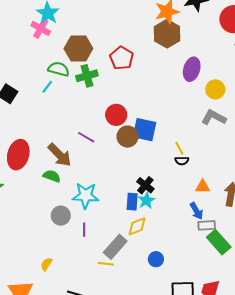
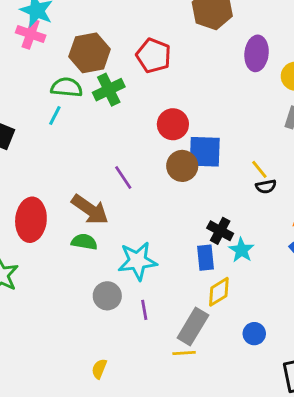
red circle: (116, 115) -> (173, 124), moved
purple line: (86, 137) -> (123, 177), turned 36
cyan star: (146, 200) -> (241, 250), moved

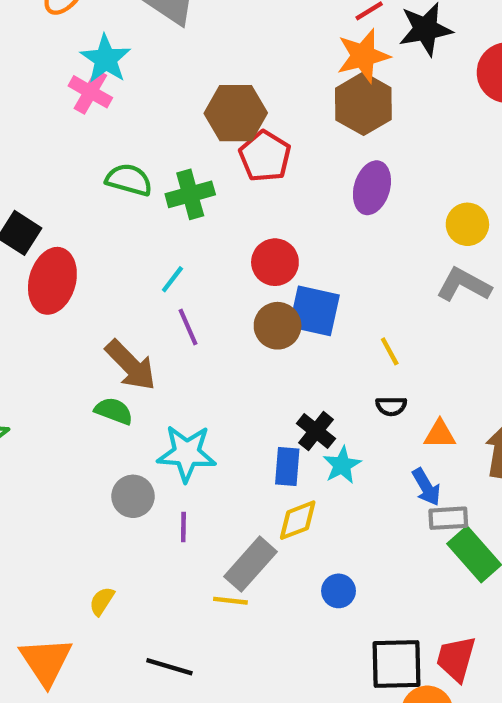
brown hexagon: (90, 53) -> (236, 113), moved
purple ellipse: (257, 53) -> (372, 188), moved
cyan line: (55, 116) -> (172, 279), moved
black semicircle: (266, 186) -> (391, 406), moved
red ellipse: (31, 220) -> (52, 281), moved

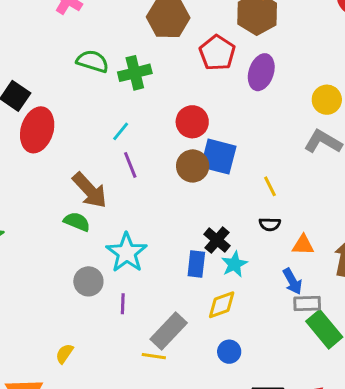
red pentagon: (265, 156) -> (217, 53), moved
cyan star: (187, 453) -> (127, 253), turned 30
yellow diamond: (298, 520) -> (222, 305), moved

